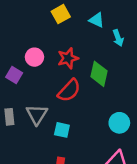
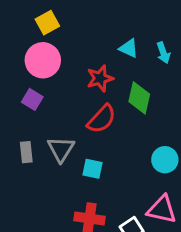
yellow square: (61, 14) -> (47, 23), moved
cyan triangle: (97, 20) -> (129, 48), moved
pink circle: (34, 57) -> (43, 60), moved, size x1.5

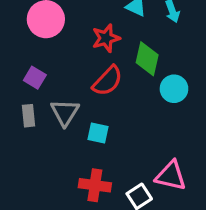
purple square: (32, 99) -> (35, 78), moved
cyan circle: (165, 160) -> (174, 89), moved

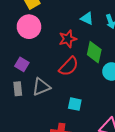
gray triangle: (65, 112) -> (41, 87), turned 36
cyan square: (98, 133) -> (75, 104), moved

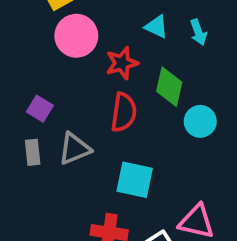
pink circle: (29, 27) -> (76, 36), moved
red semicircle: (69, 66) -> (124, 112), turned -35
cyan square: (75, 104) -> (135, 180), size x1.5

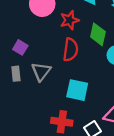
gray triangle: (75, 149) -> (41, 72), turned -30

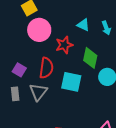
red semicircle: (71, 50) -> (46, 68), moved
cyan square: (77, 90) -> (71, 82), moved

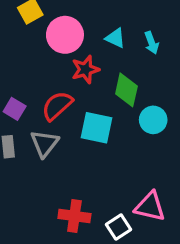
pink circle: (39, 30) -> (65, 35), moved
red semicircle: (46, 68) -> (57, 106), turned -140

